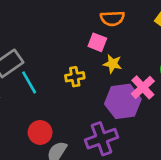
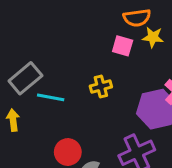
yellow star: (113, 64) -> (153, 37), moved
cyan line: (29, 82) -> (51, 97), turned -45

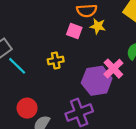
cyan line: (51, 97) -> (17, 66), turned 30

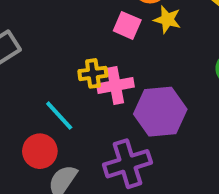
cyan line: (17, 66) -> (59, 116), moved
pink cross: (113, 69) -> (115, 86), moved, turned 30

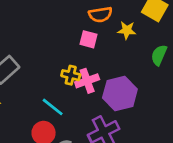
yellow star: (167, 20) -> (127, 30), moved
yellow cross: (93, 73) -> (71, 75), turned 30

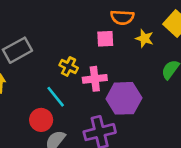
pink square: (89, 39) -> (105, 39), turned -30
yellow cross: (71, 75) -> (69, 67), moved

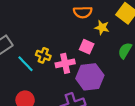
pink square: (105, 39) -> (87, 47), moved, turned 32
cyan line: (56, 97) -> (26, 64), moved

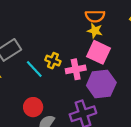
yellow star: (102, 27) -> (95, 31), moved
pink square: (87, 47) -> (99, 52), size x1.5

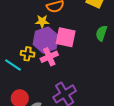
yellow star: (95, 31) -> (42, 21), moved
purple hexagon: (101, 84) -> (46, 40), moved

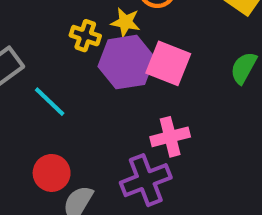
yellow cross: (28, 54) -> (85, 36), moved
pink cross: (49, 57) -> (170, 137), moved

